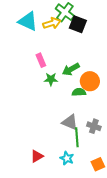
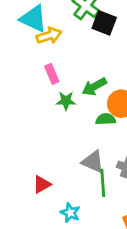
yellow arrow: (52, 23) -> (49, 36), moved
red triangle: (37, 156) -> (42, 184), moved
cyan star: (67, 158) -> (70, 213), moved

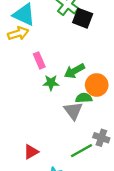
yellow arrow: (49, 36) -> (18, 33), moved
gray triangle: (93, 162) -> (73, 111), moved, turned 30
green line: (103, 183) -> (81, 151), turned 65

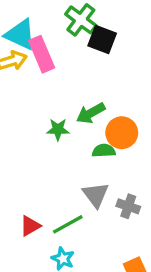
pink rectangle: (39, 60) -> (42, 54), moved, size x1.5
gray triangle: (73, 111) -> (96, 195), moved
green line: (81, 151) -> (68, 224), moved

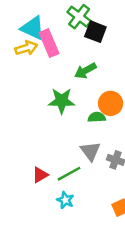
green arrow: (91, 113) -> (85, 71), moved
green star: (58, 129) -> (62, 101), size x1.5

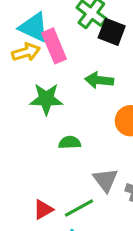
green arrow: (85, 71) -> (99, 80), turned 35
green star: (62, 101) -> (46, 99), moved
green semicircle: (97, 117) -> (70, 143), moved

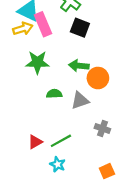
black square: (112, 32) -> (80, 28), moved
green arrow: (99, 80) -> (79, 66), moved
gray triangle: (105, 180) -> (80, 100), moved, turned 48

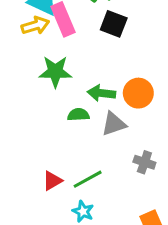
green arrow: (79, 66) -> (101, 93), moved

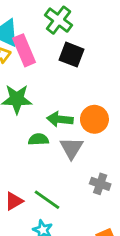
gray triangle: (114, 124) -> (71, 148), turned -40
green line: (88, 179) -> (47, 200), turned 64

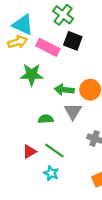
pink rectangle: (24, 50) -> (48, 47), moved, turned -40
green semicircle: (38, 139) -> (46, 119), moved

